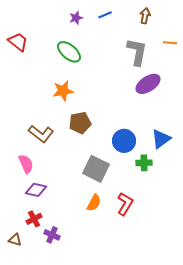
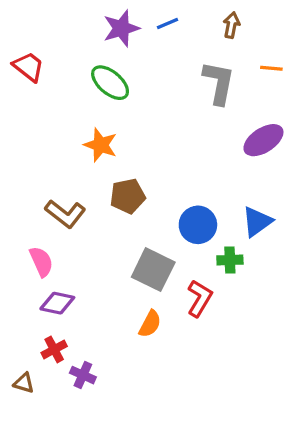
purple star: (76, 18) -> (121, 28), size x1.6
purple ellipse: (148, 84) -> (263, 140), moved
orange star: (63, 91) -> (100, 145), turned 30
red L-shape: (125, 204) -> (200, 298), moved

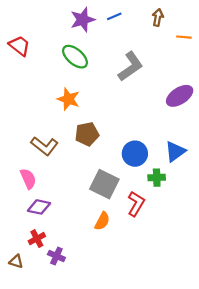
orange line: (271, 68) -> (184, 37), moved
gray L-shape: (219, 83) -> (131, 66), moved, turned 44

